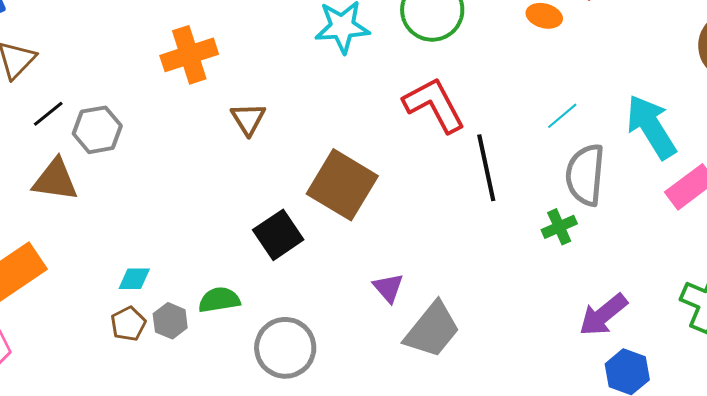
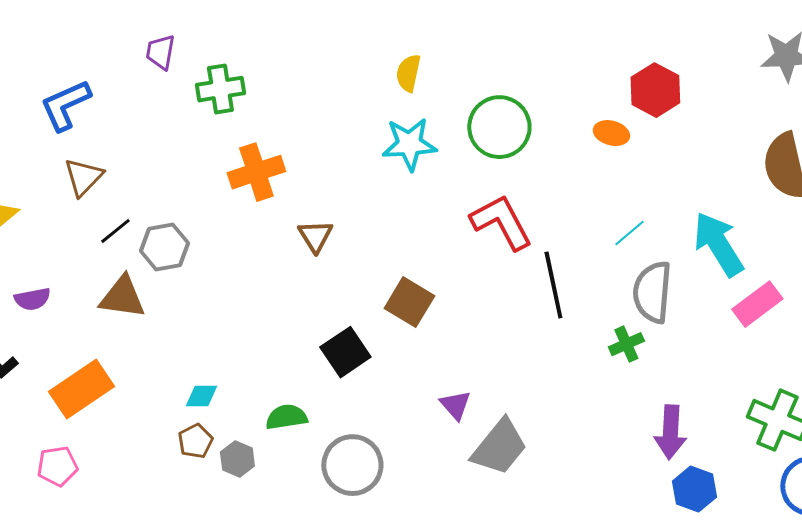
brown square: (342, 185) -> (409, 302), size x0.7
purple arrow: (603, 315) -> (670, 432), turned -48
gray hexagon: (170, 321) -> (237, 459), moved

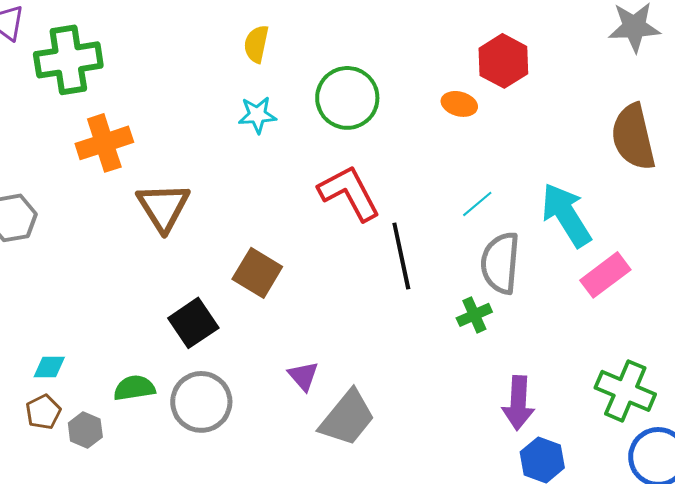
green cross: (220, 89) -> (68, 60), size x1.4
cyan star: (409, 144) -> (257, 115), size x0.7
brown triangle: (315, 236) -> (163, 207), size x1.5
gray circle: (352, 465) -> (201, 402), moved

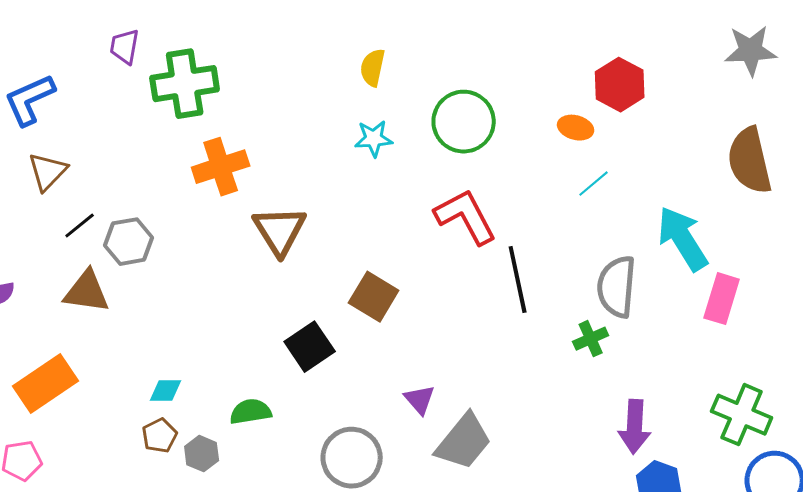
cyan line: (477, 204) -> (594, 184), moved
pink rectangle: (605, 275) -> (722, 299), turned -36
gray circle: (201, 402) -> (352, 458), moved

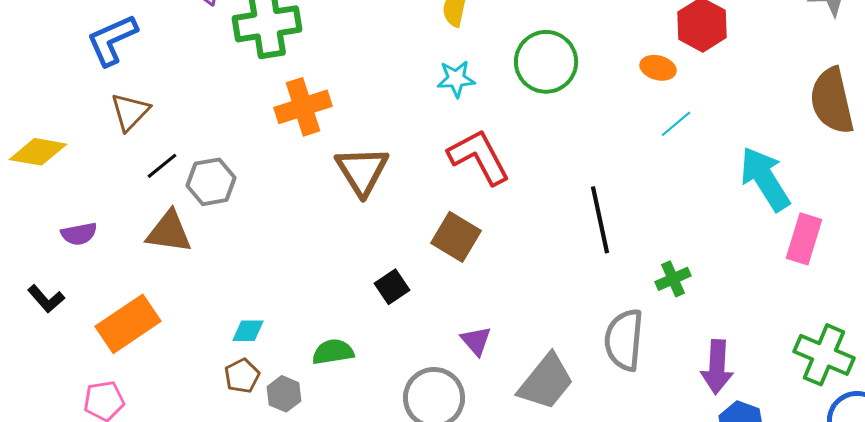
red L-shape: (466, 217) -> (479, 157), moved
gray semicircle: (617, 287) -> (624, 340), moved
black square: (310, 347) -> (392, 287), size x0.7
purple triangle: (420, 400) -> (476, 341), moved

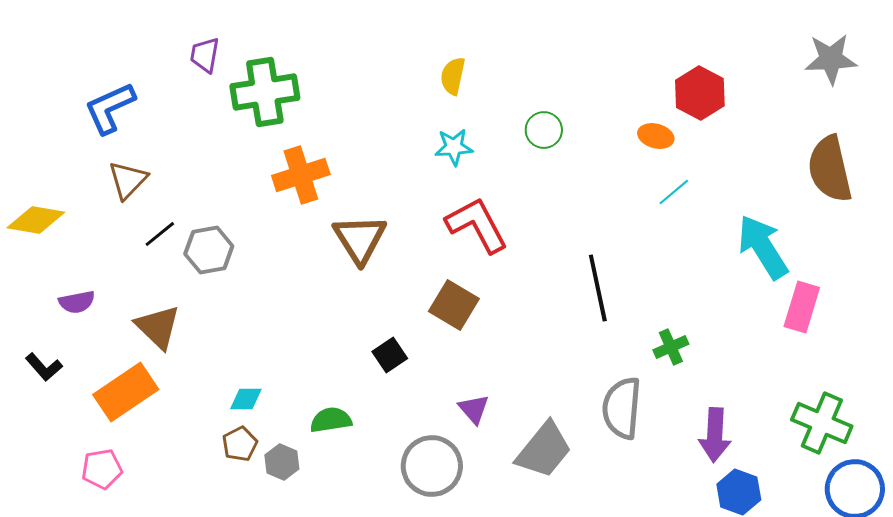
green circle: (546, 62) -> (544, 130), size x0.6
brown triangle: (169, 232) -> (158, 327), moved, turned 36

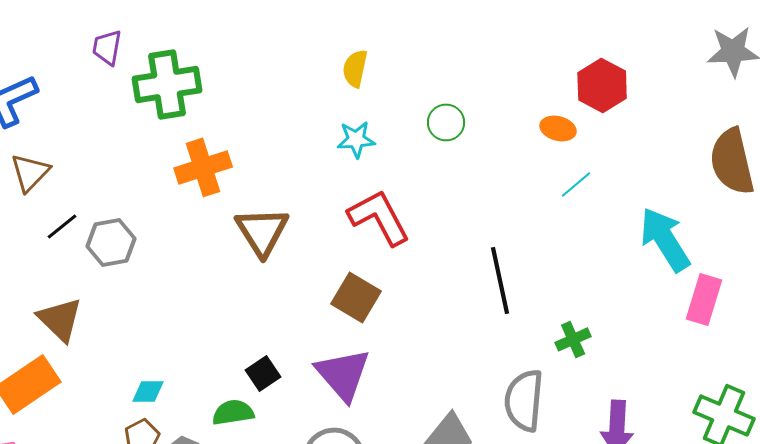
black square: (390, 355) -> (263, 373), moved
purple triangle: (474, 409) -> (343, 374), moved, size x1.8

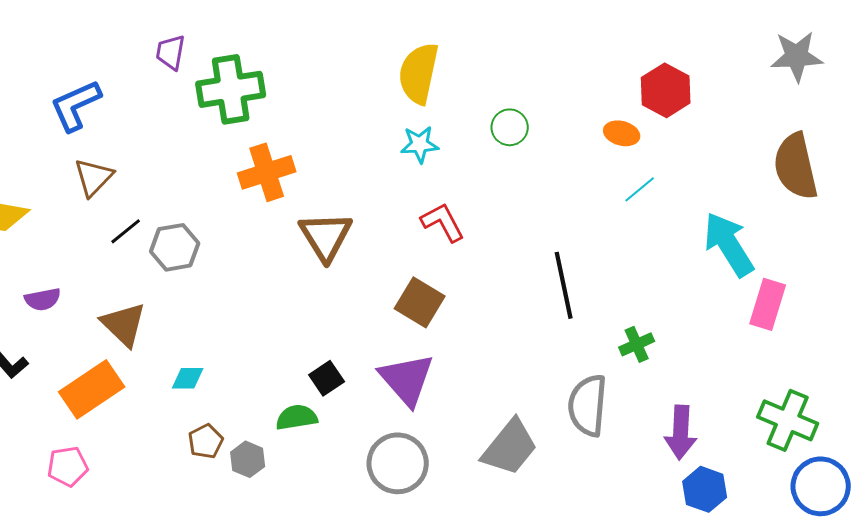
yellow semicircle: (355, 68) -> (419, 73), size x1.6
red L-shape: (379, 217) -> (443, 222), size x0.7
cyan diamond: (148, 391) -> (188, 378), moved

